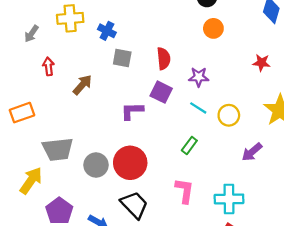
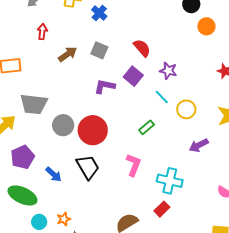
orange circle: (213, 28) -> (206, 26), moved
gray square: (122, 58) -> (99, 50), moved
red semicircle: (164, 59) -> (142, 48), turned -48

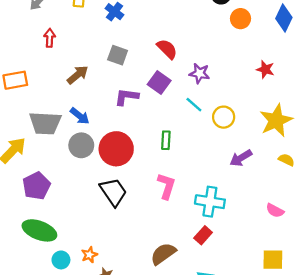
brown arrow: (68, 54) -> (78, 75), moved
green rectangle: (147, 127) -> (166, 140), moved, turned -42
blue arrow: (54, 174) -> (80, 116), moved

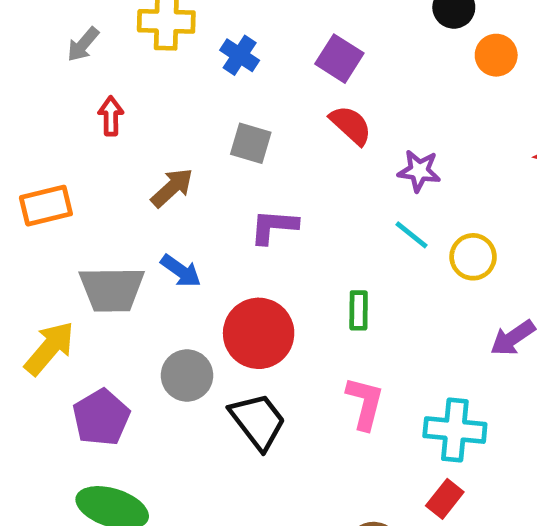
purple square: (159, 82) -> (339, 59), moved
gray circle: (81, 145) -> (187, 375), moved

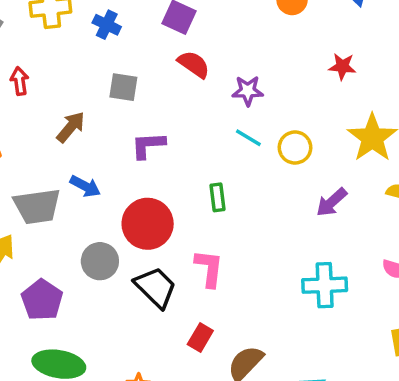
pink L-shape: (365, 403) -> (209, 268), moved
cyan cross: (455, 430) -> (325, 285), moved
red rectangle: (445, 499) -> (200, 338), moved

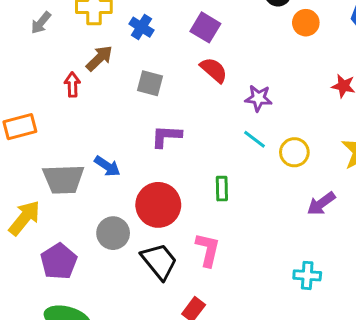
red arrow: (20, 81) -> (72, 85), moved
brown arrow: (71, 127) -> (99, 58), moved
cyan cross: (325, 285) -> (307, 275), size x0.7

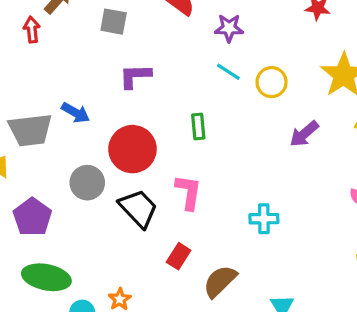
cyan cross: (307, 275) -> (264, 219), moved

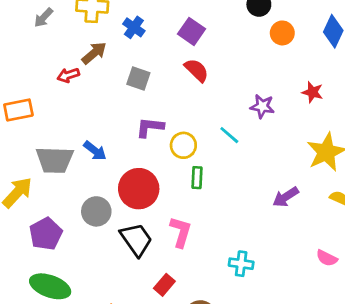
purple star: (229, 28) -> (262, 106), moved
red arrow: (32, 30) -> (68, 75), turned -110
yellow circle: (272, 82) -> (183, 145), moved

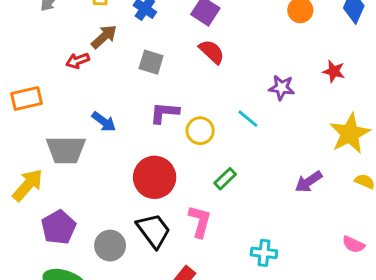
blue arrow: (95, 151) -> (104, 122), moved
green rectangle: (197, 178) -> (225, 179), moved, turned 45
gray circle: (96, 211) -> (110, 246), moved

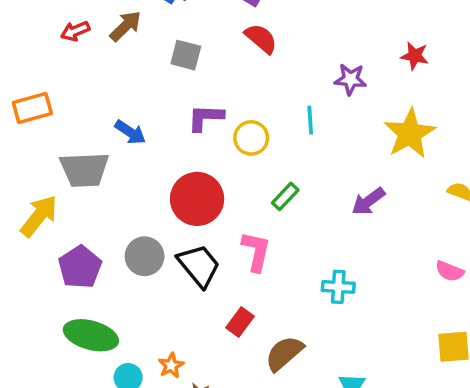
red arrow: (78, 61) -> (75, 31), moved
cyan line: (248, 119) -> (310, 120), turned 50
yellow star: (350, 134) -> (410, 134), moved
purple arrow: (309, 182) -> (368, 201), moved
gray circle: (110, 246) -> (145, 256), moved

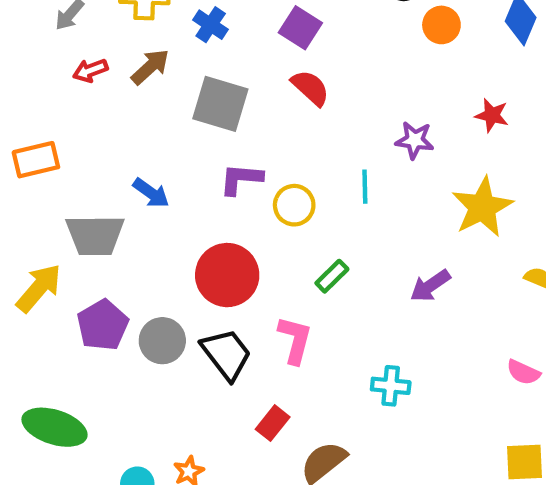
gray square: (186, 55) -> (220, 104), size x1.5
purple pentagon: (80, 267) -> (103, 325), moved
green ellipse: (91, 335) -> (54, 427), moved

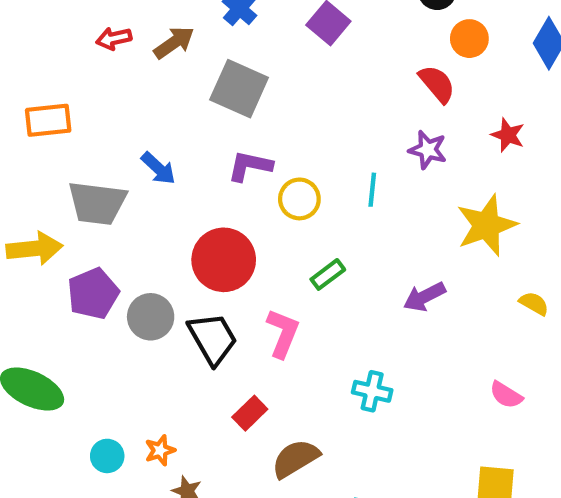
red semicircle: (310, 88) -> (437, 84), moved
yellow arrow: (39, 288) -> (34, 248), turned 36

